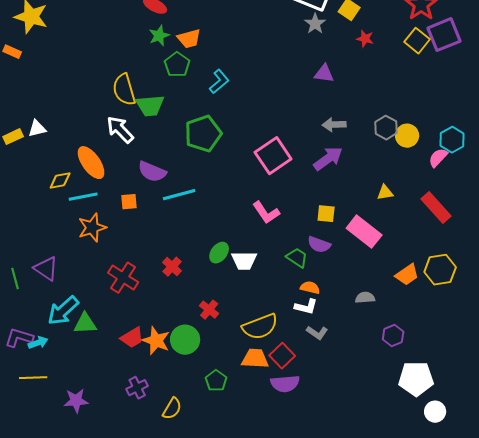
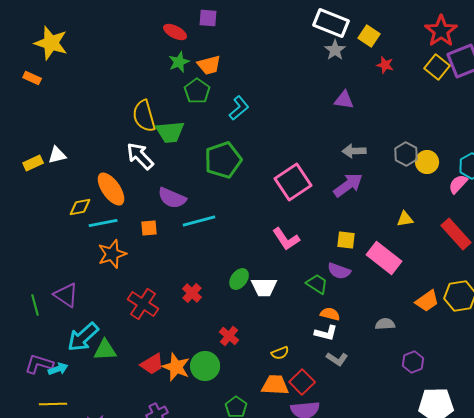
yellow semicircle: (260, 327) -> (280, 353), size x0.5

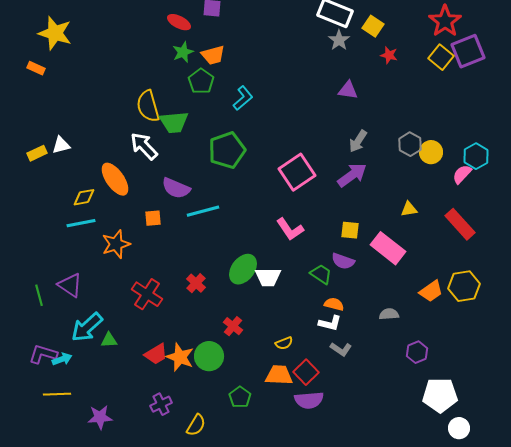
gray arrow: (354, 151) -> (358, 141), turned -55
cyan line: (103, 223) -> (81, 223), moved
green ellipse: (239, 279) -> (243, 269), size x1.4
green triangle: (105, 350) -> (109, 340), size x0.7

